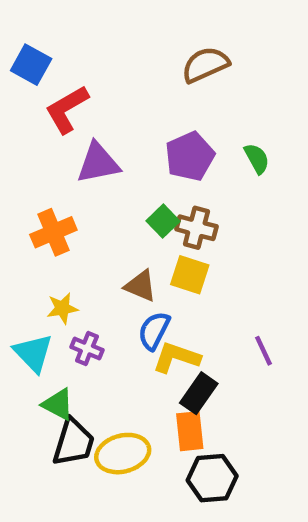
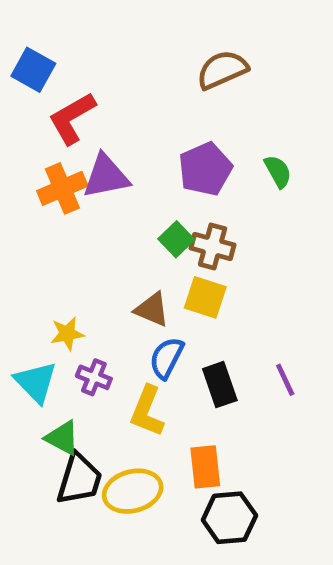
orange cross: (53, 232) -> (62, 188), moved
yellow L-shape: (176, 357) -> (147, 411), moved, turned -87
black rectangle: (199, 393) -> (220, 385), moved, turned -54

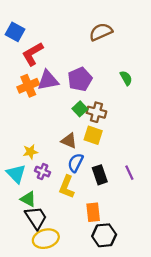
purple pentagon: (205, 169) -> (80, 79), moved
black trapezoid: (79, 479) -> (36, 218), turned -50
yellow ellipse: (133, 491) -> (46, 239), moved

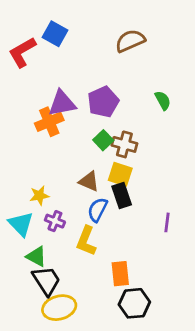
blue square: (15, 32) -> (55, 34), moved
red L-shape: (33, 54) -> (22, 52), moved
orange cross: (28, 86) -> (49, 122), moved
purple line: (129, 173) -> (167, 222), turned 32
black rectangle: (100, 175) -> (122, 195), moved

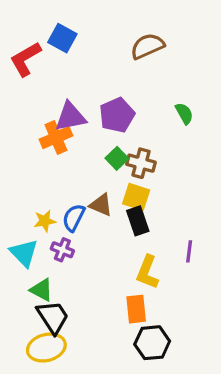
blue semicircle: (98, 210) -> (74, 218), moved
yellow L-shape: (86, 241) -> (147, 272), moved
yellow ellipse: (59, 308) -> (46, 348), moved

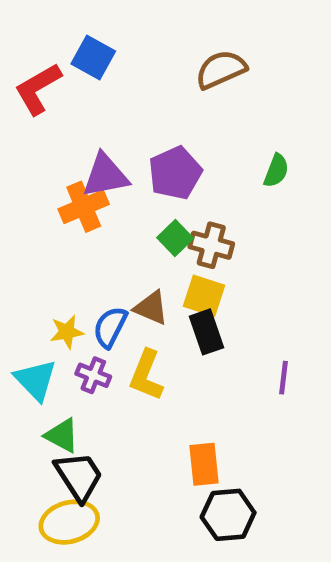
green semicircle: (184, 113) -> (276, 171), turned 50
yellow L-shape: (147, 272) -> (146, 375), moved

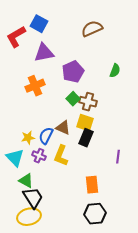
purple triangle: (105, 175) -> (44, 53), moved
black rectangle: (206, 332) -> (86, 138), turned 42
orange rectangle: (204, 464) -> (92, 185), moved

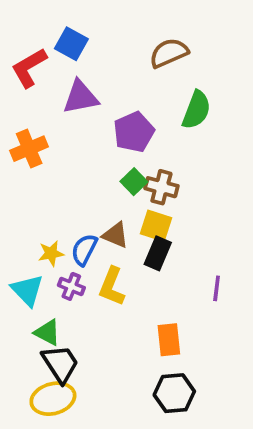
green semicircle: (115, 71) -> (196, 110), moved, size x1.5
orange cross: (35, 86) -> (29, 149), moved

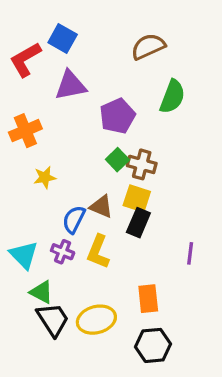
yellow star: (51, 253) -> (45, 177), moved
yellow ellipse: (53, 399) -> (96, 320), moved

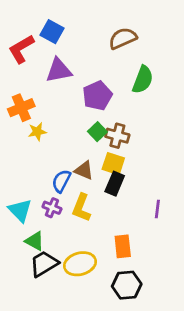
yellow star: (45, 177) -> (37, 132), moved
black trapezoid: (53, 320) -> (44, 264), turned -88

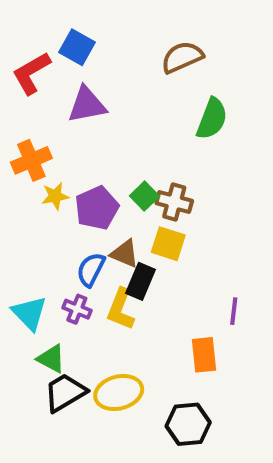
purple pentagon: (97, 96) -> (97, 208), moved
black rectangle: (115, 184) -> (140, 281), moved
orange rectangle: (123, 246) -> (204, 355), moved

